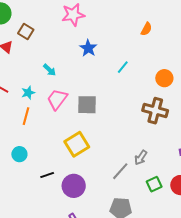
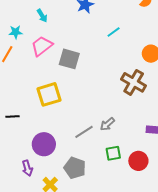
purple circle: (74, 186) -> (44, 144), moved

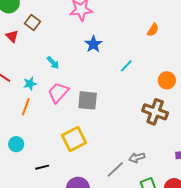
gray arrow: (107, 124) -> (137, 158), turned 35

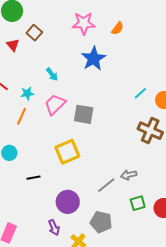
orange semicircle: (153, 30) -> (118, 28), moved
blue star: (93, 44) -> (93, 59), size x1.4
cyan line: (126, 66) -> (140, 93), moved

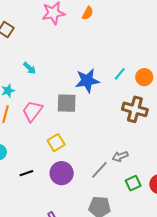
blue star: (93, 59) -> (87, 81), moved, turned 30
pink trapezoid: (55, 104) -> (32, 111), moved
yellow square: (67, 152) -> (56, 143), size x0.7
purple circle: (68, 202) -> (62, 173), moved

